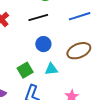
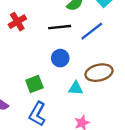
blue line: (80, 16) -> (92, 31), moved, turned -30
cyan triangle: (51, 69) -> (76, 88), moved

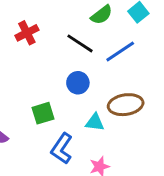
black line: (60, 27) -> (80, 43), turned 35
blue L-shape: (37, 114) -> (62, 149), moved

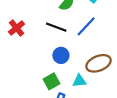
green square: (43, 113) -> (51, 81), moved

